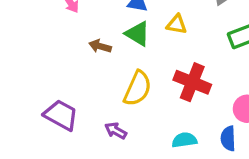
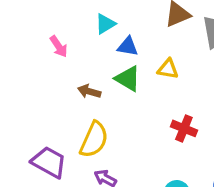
red cross: (192, 82) -> (184, 128), size x0.7
yellow semicircle: (138, 88) -> (94, 140), moved

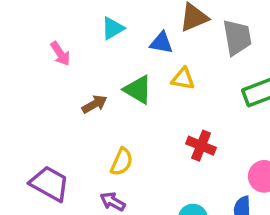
blue triangle: (128, 46) -> (161, 43), moved
brown arrow: (89, 91) -> (95, 104), turned 135
yellow semicircle: (94, 140) -> (122, 162), moved, size x0.7

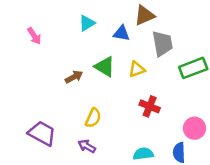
gray trapezoid: (237, 37) -> (162, 44), moved
pink arrow: (60, 54) -> (34, 36), moved
yellow triangle: (183, 79) -> (137, 69), moved, turned -30

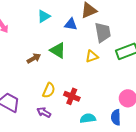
yellow triangle: (137, 69) -> (92, 56), moved
red cross: (150, 106) -> (72, 96), moved

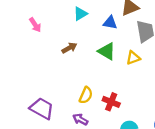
green triangle: (58, 50) -> (107, 51), moved
brown arrow: (34, 58) -> (69, 48), moved

